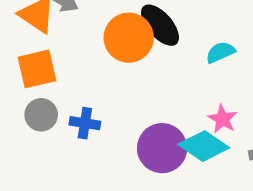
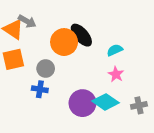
gray circle: (41, 115) -> (46, 69), moved
pink star: (222, 119) -> (116, 74), moved

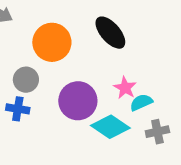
black ellipse: (81, 35) -> (110, 33), moved
cyan semicircle: (115, 50) -> (141, 102), moved
purple circle: (82, 103) -> (78, 101), moved

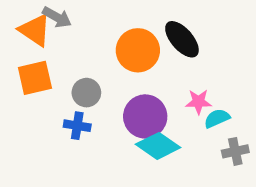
orange circle: (52, 42) -> (138, 50), moved
pink star: (125, 88) -> (199, 102), turned -30
cyan diamond: (110, 127) -> (158, 146), moved

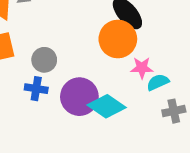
orange circle: (138, 50) -> (118, 39), moved
purple circle: (145, 116) -> (79, 97), moved

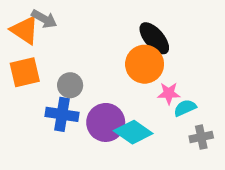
blue cross: (36, 89) -> (62, 114), size x1.4

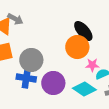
gray circle: (70, 85) -> (31, 60), size x1.5
cyan diamond: (133, 132) -> (84, 89), moved

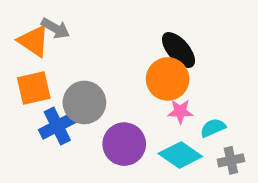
pink star: (92, 65) -> (180, 112), moved
blue cross: (26, 78) -> (57, 126), moved, turned -36

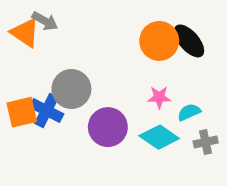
black ellipse: (178, 50) -> (189, 41), moved
orange circle: (168, 79) -> (159, 41), moved
orange square: (34, 88) -> (22, 112), moved
blue cross: (57, 126) -> (47, 111), turned -36

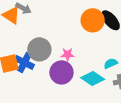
pink star: (159, 97) -> (67, 54), moved

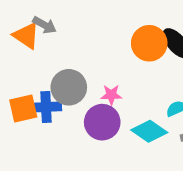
blue cross: (24, 62) -> (46, 107), turned -30

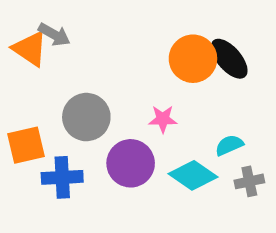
pink star: (111, 95) -> (163, 119), moved
blue cross: (46, 107) -> (62, 177), moved

